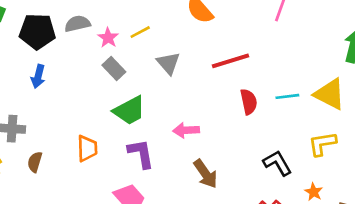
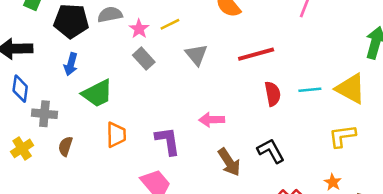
green trapezoid: (129, 110) -> (97, 93), moved
black L-shape: (277, 163) -> (271, 151), moved

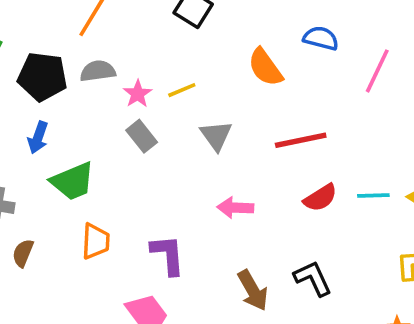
red semicircle: (273, 94) -> (320, 198), turned 65
pink arrow: (212, 120) -> (235, 208), moved

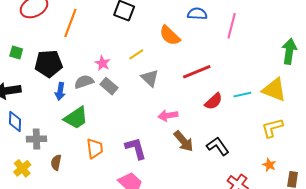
gray semicircle: (98, 71) -> (84, 82), moved
yellow line: (182, 90) -> (136, 54), moved
blue arrow: (38, 138) -> (60, 91), moved
brown arrow: (253, 290) -> (184, 141), moved

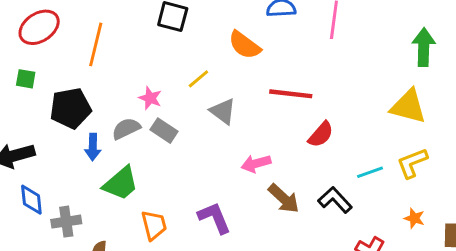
green square: (16, 52) -> (26, 79), moved
red line: (197, 72) -> (291, 94), turned 36
cyan line: (242, 95) -> (370, 172), moved

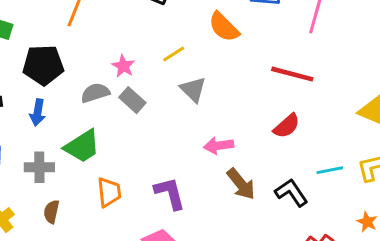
red line: (291, 94) -> (292, 74), moved
blue arrow: (93, 147) -> (38, 112), moved
gray cross: (66, 222) -> (39, 167), moved

